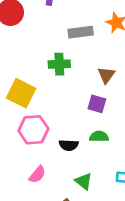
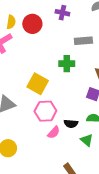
pink semicircle: (37, 175) -> (54, 132), moved
green triangle: (84, 181) -> (87, 140), moved

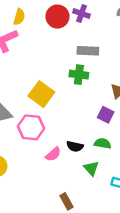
red circle: (32, 24) -> (57, 17), moved
gray rectangle: (83, 41) -> (88, 51), moved
pink hexagon: (45, 111) -> (31, 127), moved

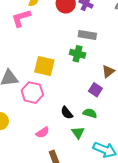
yellow square: (41, 94) -> (44, 66), turned -30
black semicircle: (75, 146) -> (67, 113), turned 32
pink semicircle: (53, 154) -> (43, 132), moved

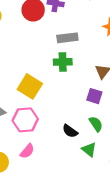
yellow square: (44, 66) -> (30, 86), turned 35
green semicircle: (90, 113) -> (96, 124), turned 56
pink semicircle: (43, 132) -> (27, 151), moved

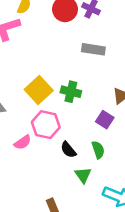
green cross: (63, 62) -> (71, 92), moved
pink hexagon: (25, 120) -> (46, 125), moved
pink semicircle: (27, 151) -> (23, 142), moved

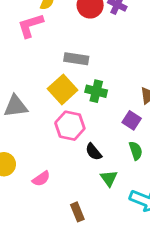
gray rectangle: (93, 49) -> (76, 59), moved
pink semicircle: (23, 142) -> (41, 179), moved
green semicircle: (98, 150) -> (136, 151), moved

